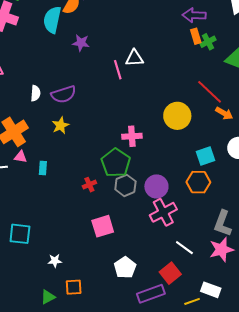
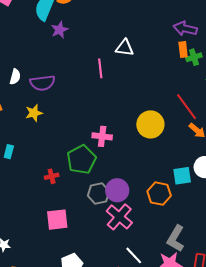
purple star: (81, 43) -> (60, 30), moved, turned 30
white triangle: (134, 58) -> (125, 48), moved
cyan square: (206, 156) -> (182, 176), moved
gray hexagon: (125, 185) -> (99, 193), moved
pink cross: (163, 212) -> (119, 217), turned -32

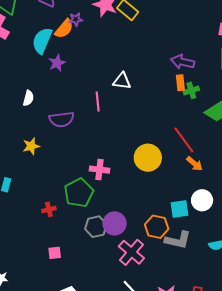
white semicircle: (15, 77) -> (28, 98), moved
purple semicircle: (42, 83) -> (62, 119), moved
pink cross: (119, 217) -> (131, 252), moved
pink square: (57, 220) -> (55, 253), size x0.6
gray L-shape: (176, 239) -> (178, 240), moved, turned -108

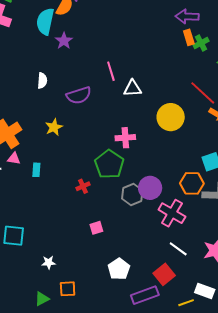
white triangle: (122, 81) -> (133, 88), moved

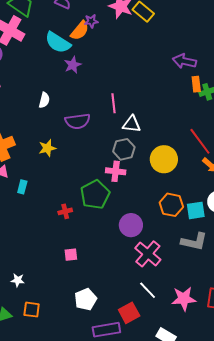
purple arrow: (187, 16) -> (184, 61), moved
cyan semicircle: (45, 21) -> (58, 42), turned -80
orange hexagon: (192, 183) -> (171, 205), moved
gray hexagon: (132, 194) -> (124, 149), moved

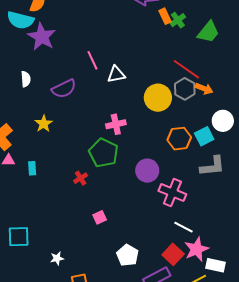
purple star: (73, 65) -> (42, 37), size x1.6
gray hexagon: (124, 149) -> (185, 89), moved
pink star: (184, 299) -> (197, 249), moved

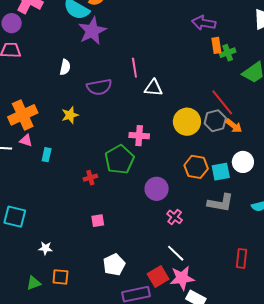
pink cross: (172, 193) -> (175, 217), size x0.6

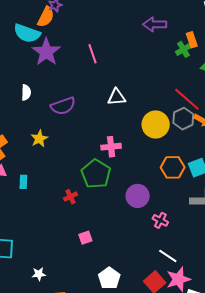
orange rectangle: (216, 45) -> (192, 40), moved
pink line: (134, 68) -> (93, 54), moved

